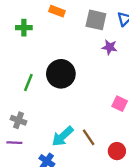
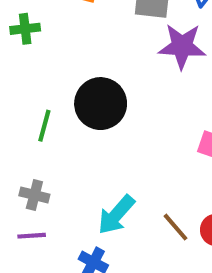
purple star: (110, 47) -> (182, 46), size x1.6
brown line: (89, 137) -> (176, 227), moved

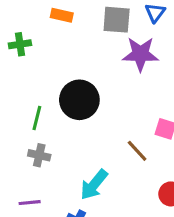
gray cross: (34, 195) -> (39, 155), moved
brown line: (176, 227) -> (137, 151), moved

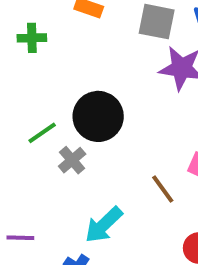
green line: (37, 118) -> (42, 133), turned 35
gray cross: (39, 155) -> (72, 160), moved, turned 30

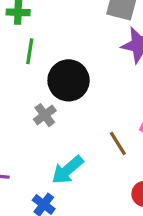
green line: (42, 133) -> (30, 51), moved, turned -50

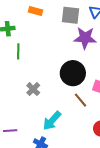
black circle: (69, 80) -> (73, 73), moved

